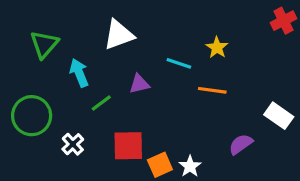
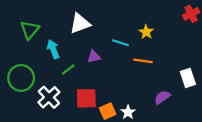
white rectangle: (279, 116) -> (188, 78), turned 36
white cross: (73, 144) -> (49, 97), size x1.5

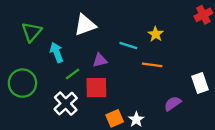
white cross: (49, 97) -> (66, 104), moved
red square: (86, 98) -> (96, 88), moved

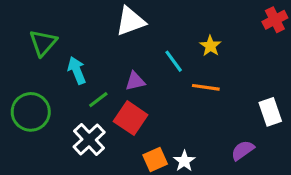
white triangle: (85, 25) -> (131, 21), moved
cyan line: (128, 46) -> (174, 61), turned 36
red square: (96, 88) -> (131, 118), turned 35
purple semicircle: (173, 104) -> (243, 150), moved

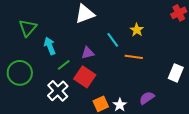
white rectangle: (270, 112) -> (176, 73), turned 42
purple semicircle: (243, 150) -> (147, 98), moved

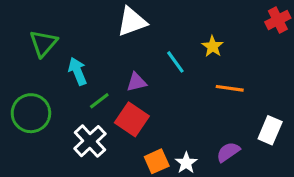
orange line: (134, 57) -> (230, 88), moved
white rectangle: (176, 73) -> (270, 130), moved

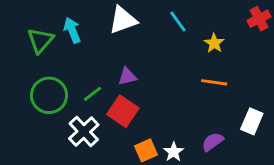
yellow star: (213, 46) -> (214, 43), moved
cyan line: (175, 62) -> (178, 22), moved
cyan arrow: (78, 71) -> (72, 30), moved
green circle: (31, 113) -> (49, 95), moved

